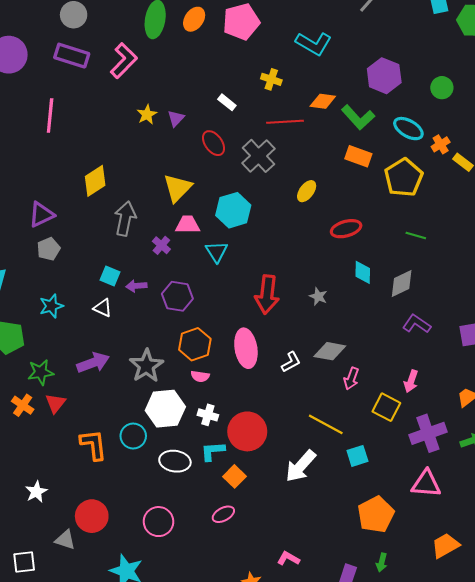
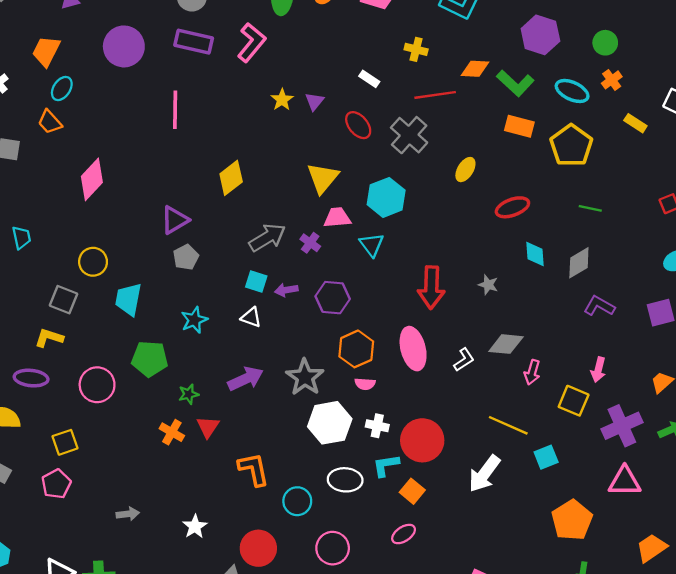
orange cross: (441, 144) -> (612, 80), moved
gray arrow: (125, 219) -> (267, 238), moved, turned 52
green star: (41, 372) -> (189, 394), size x0.7
cyan circle: (133, 436) -> (297, 501), moved

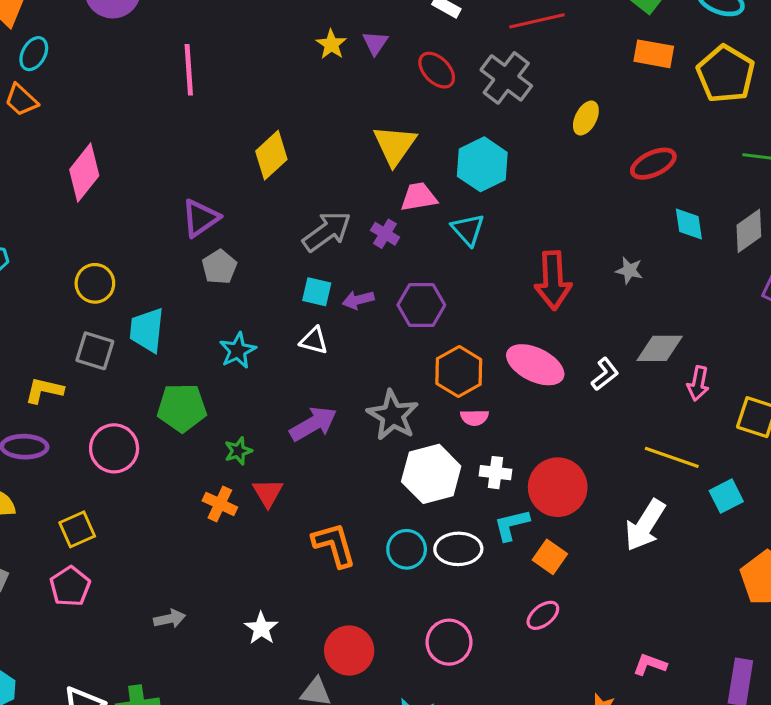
gray square: (63, 300) -> (95, 351), moved
pink ellipse: (413, 349) -> (535, 365), turned -45
cyan circle: (297, 501) -> (407, 549), moved

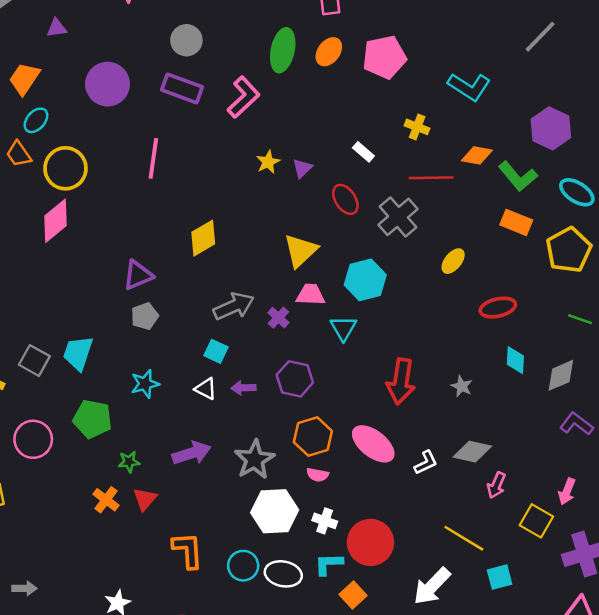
yellow circle: (95, 283) -> (65, 168), moved, size x1.4
purple arrow: (358, 300) -> (243, 388), moved
gray arrow: (170, 619) -> (24, 588), moved

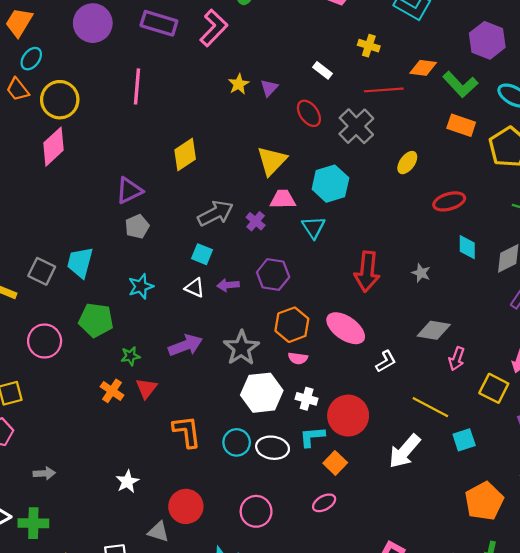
white L-shape: (426, 463) -> (386, 361), moved

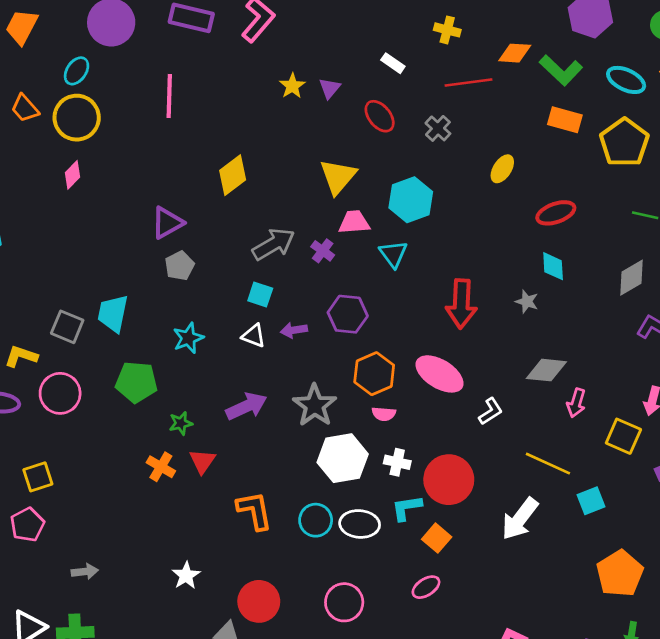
cyan ellipse: (31, 59) -> (77, 71), moved
gray cross: (356, 126) -> (438, 128), size x0.6
pink diamond: (54, 147) -> (72, 175), size x0.6
cyan diamond: (467, 247) -> (553, 266), moved
pink circle: (45, 341) -> (60, 393), moved

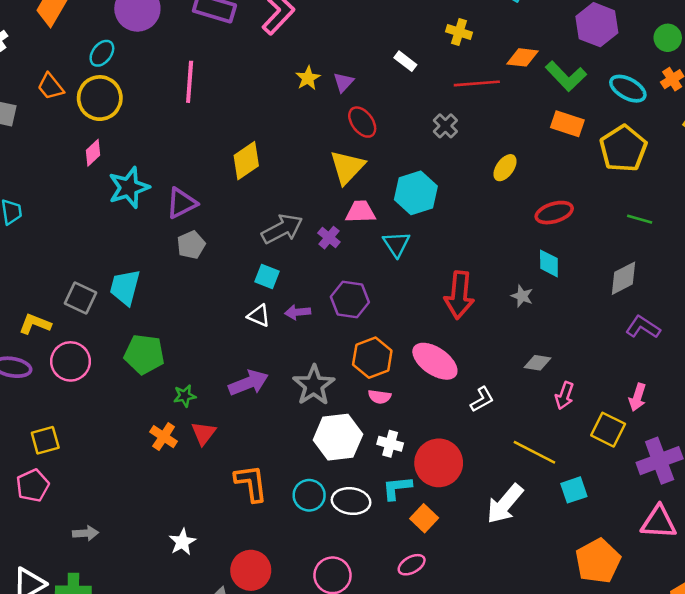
red ellipse: (380, 116) -> (362, 122), moved
cyan star: (188, 338) -> (129, 188), moved, size x1.4
gray diamond: (546, 370) -> (537, 363), size x0.7

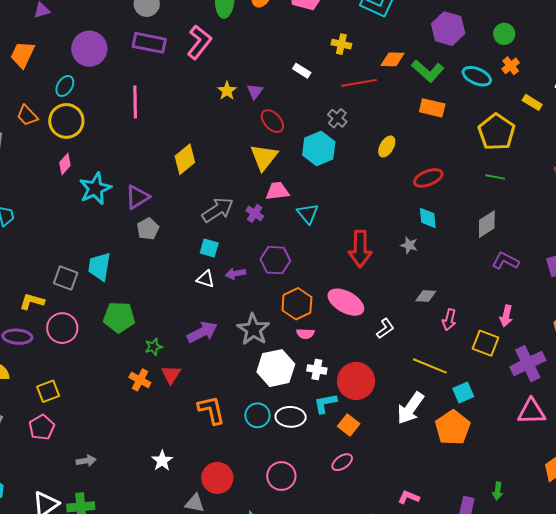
yellow pentagon: (623, 149) -> (497, 132), moved
cyan hexagon: (416, 193) -> (319, 148), moved
orange pentagon: (598, 561) -> (453, 428), moved

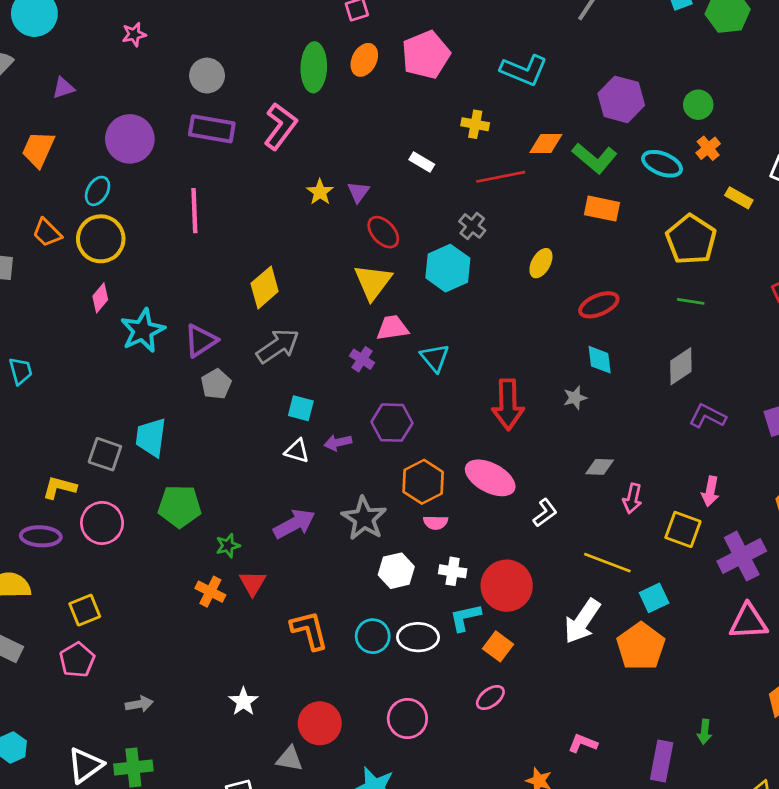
gray arrow: (218, 210) -> (278, 346), moved
gray star: (409, 245) -> (575, 398), turned -30
white hexagon: (276, 368) -> (396, 571), size x0.7

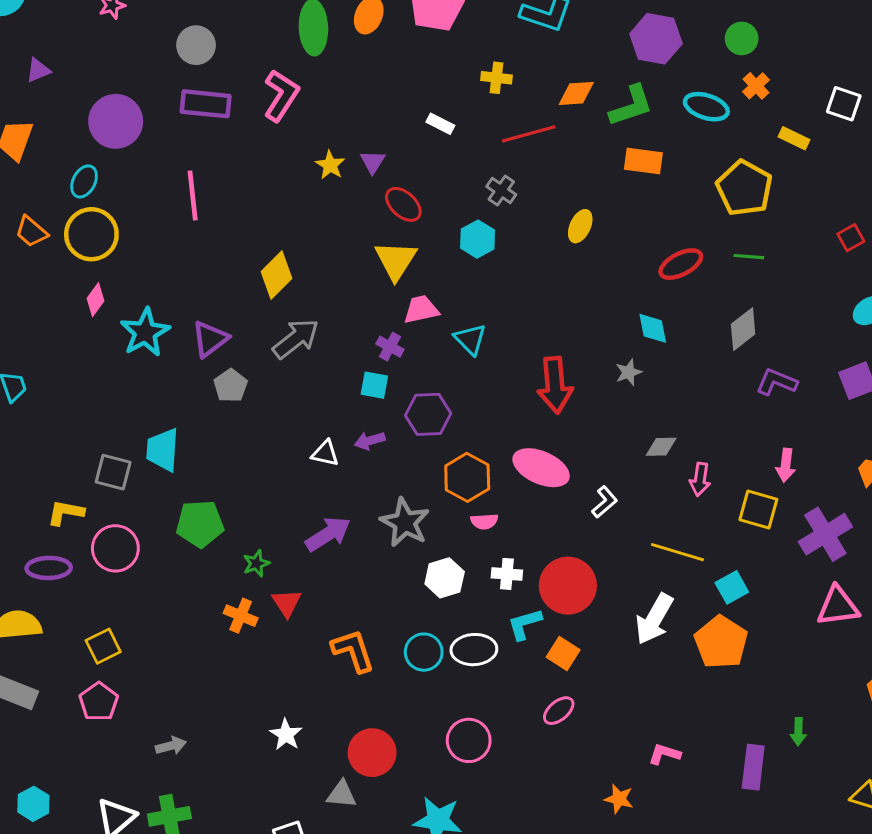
green L-shape: (595, 158) -> (631, 106), turned -54
cyan hexagon: (448, 268) -> (478, 239), size x0.7
red ellipse: (599, 305) -> (681, 264), moved
cyan square: (301, 408) -> (374, 385), moved

